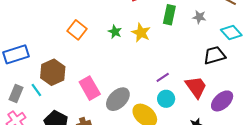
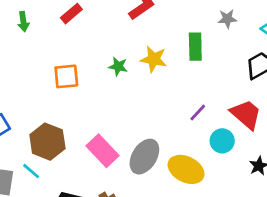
green rectangle: (169, 15) -> (195, 47), moved
orange square: (77, 30) -> (66, 76), turned -30
cyan circle: (166, 99) -> (222, 141), moved

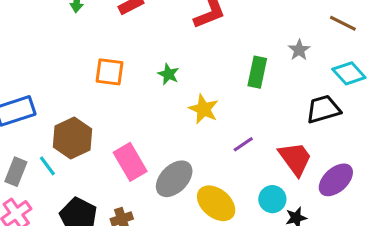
gray star: (227, 19) -> (299, 50), turned 30
yellow star: (154, 59) -> (204, 109), moved
cyan circle: (222, 141) -> (272, 199), moved

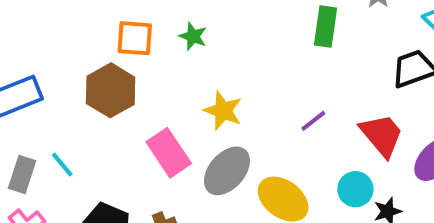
green star: (168, 74) -> (193, 36), moved
yellow star: (204, 109) -> (223, 111), moved
brown hexagon: (73, 138) -> (111, 90), moved

